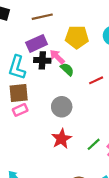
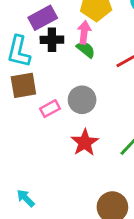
pink arrow: (57, 57) -> (84, 32), moved, turned 56
pink rectangle: (20, 110) -> (50, 109), moved

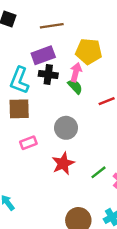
pink rectangle: (50, 109) -> (28, 143), moved

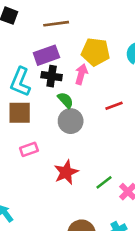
green semicircle: (75, 87) -> (65, 100), moved
gray circle: (66, 128) -> (71, 121), moved

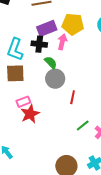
purple rectangle: (46, 55) -> (47, 28), moved
red line: (114, 106) -> (73, 97), moved, turned -56
red star: (66, 172) -> (30, 114), moved

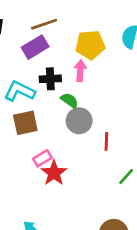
purple rectangle: (47, 28) -> (35, 47), moved
cyan L-shape: (15, 49) -> (20, 91), turned 105

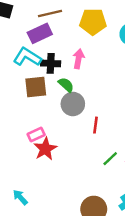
yellow pentagon: (90, 45) -> (93, 22), moved
cyan L-shape: (20, 91) -> (27, 57), moved
brown square: (25, 123) -> (36, 87), moved

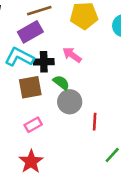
pink arrow: (78, 59) -> (72, 55), turned -60
pink rectangle: (36, 135) -> (33, 125), moved
red star: (45, 149) -> (31, 162), moved

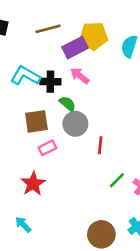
purple rectangle: (30, 32) -> (75, 48), moved
brown square: (30, 87) -> (36, 121), moved
pink rectangle: (33, 125) -> (47, 148), moved

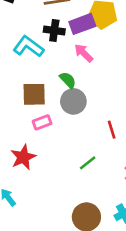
black cross: (50, 82) -> (54, 31), moved
red line: (100, 145) -> (112, 130), moved, turned -30
green line: (117, 180) -> (88, 163), moved

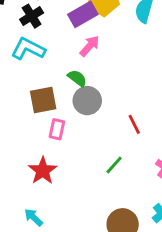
black cross: (54, 31) -> (32, 16), moved, turned -30
pink arrow: (84, 53) -> (90, 46), turned 96
pink rectangle: (42, 122) -> (57, 129), turned -48

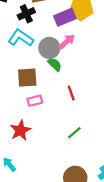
gray circle: (87, 101) -> (49, 48), moved
red line: (134, 124) -> (71, 93), moved
pink rectangle: (57, 129) -> (35, 101), turned 56

